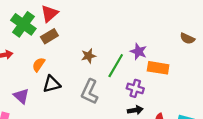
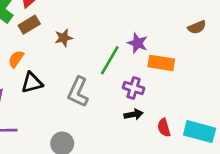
brown semicircle: (187, 38) -> (197, 27), turned -48
brown star: (89, 56) -> (64, 38), moved

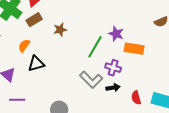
gray L-shape: (78, 92) -> (91, 80), moved, turned -70

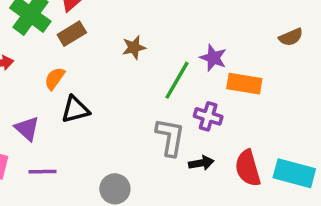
brown star: (60, 30) -> (134, 47), moved
gray L-shape: (91, 80) -> (170, 137), turned -125
black arrow: (113, 88) -> (201, 163), moved
red semicircle: (136, 98) -> (248, 168), size x1.5

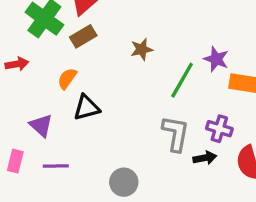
purple cross: (208, 116) -> (219, 129), moved

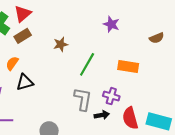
purple star: (216, 59) -> (111, 24), moved

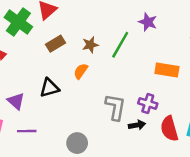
brown rectangle: (23, 36) -> (56, 44), moved
orange semicircle: (12, 63) -> (81, 71), moved
green line: (87, 64) -> (120, 45), moved

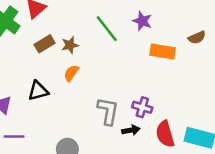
brown star: (90, 45) -> (70, 45), moved
green line: (120, 45) -> (107, 29), moved, turned -68
orange rectangle: (167, 70) -> (163, 51), moved

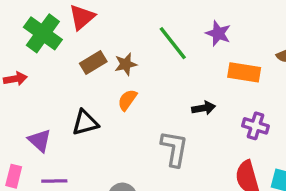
purple cross: (142, 107) -> (256, 126), moved
black arrow: (131, 130) -> (204, 108), moved

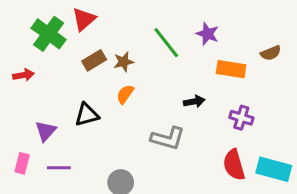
purple triangle: (40, 140) -> (46, 131), turned 30
gray L-shape: (174, 149) -> (168, 138), turned 96

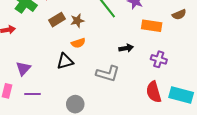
orange semicircle: (125, 94) -> (78, 43), turned -144
black triangle: (87, 115) -> (65, 61), moved

